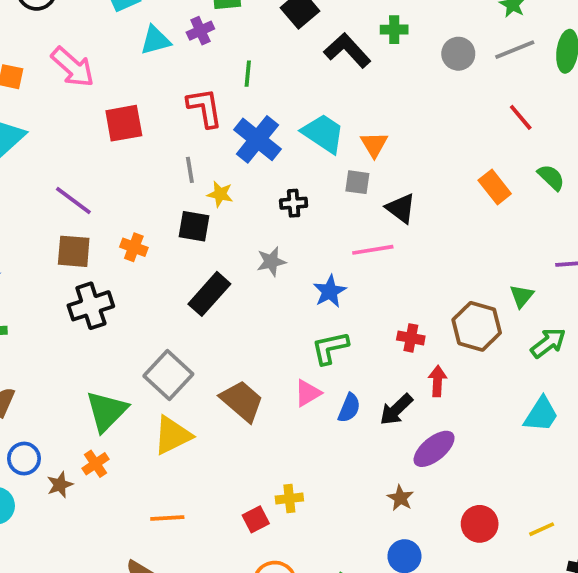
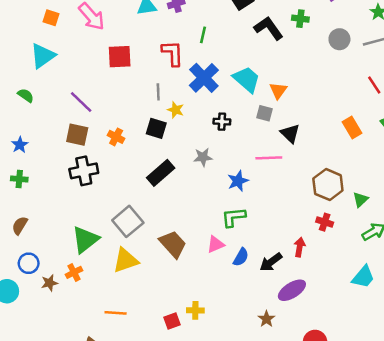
brown hexagon: (477, 326) -> (328, 185), moved
red cross: (411, 338) -> (325, 222), moved

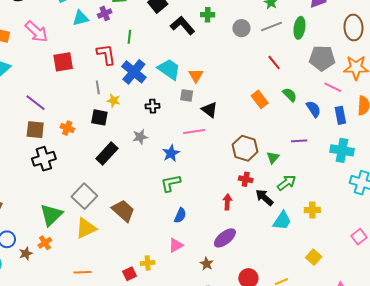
pink triangle: (216, 244) -> (176, 245), moved
black arrow: (271, 262) -> (264, 197), moved, turned 84

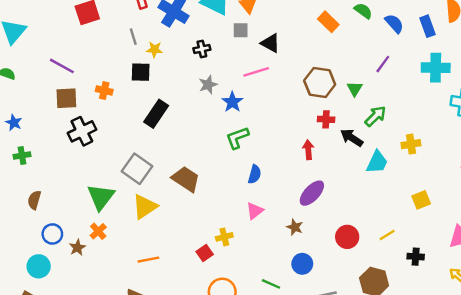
gray star: (140, 137) -> (208, 85), moved
purple line: (299, 141) -> (383, 64), turned -42
yellow square: (314, 257) -> (421, 200), turned 35

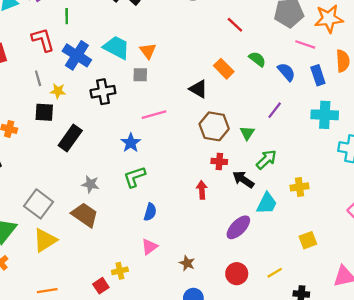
black triangle: (270, 43) -> (198, 89), moved
black cross: (202, 49) -> (103, 92), size x1.5
gray star: (208, 85) -> (90, 184), moved, turned 30
black rectangle: (156, 114) -> (70, 138), moved
purple ellipse: (312, 193) -> (238, 227), moved

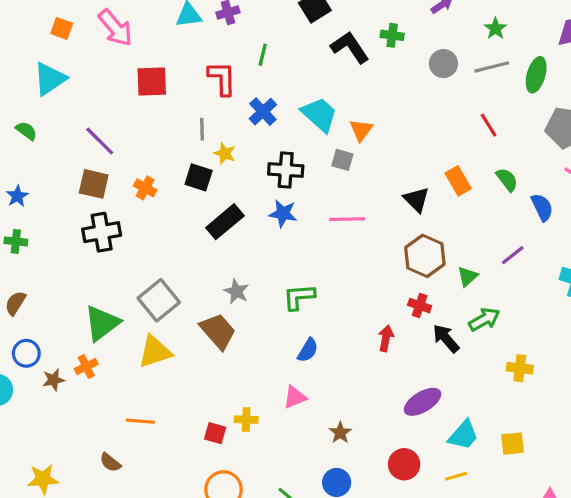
blue cross: (77, 55) -> (263, 112), size x0.7
blue star: (131, 143) -> (283, 213), moved, turned 30
cyan trapezoid: (267, 203) -> (463, 435), moved
red square: (101, 286) -> (215, 433), turned 35

